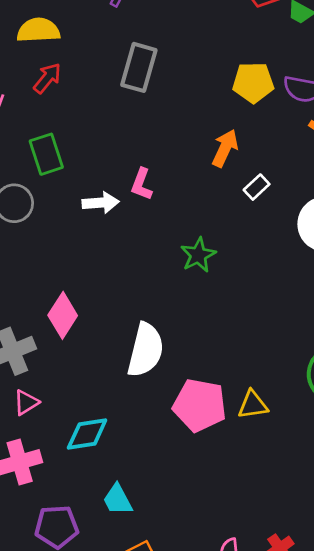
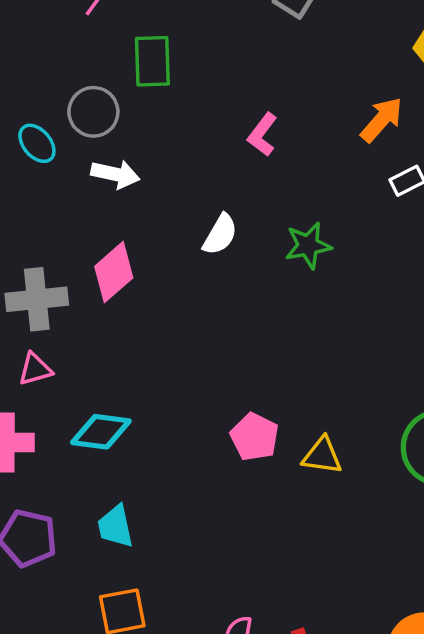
white arrow: (101, 203) -> (115, 174), moved
white semicircle: (146, 350) -> (220, 234), moved, size x0.6
pink pentagon: (200, 405) -> (254, 437), size x0.7

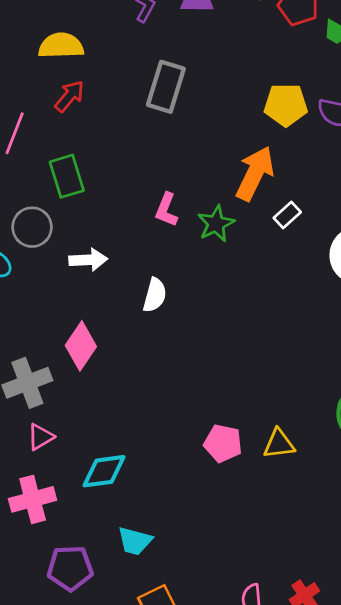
orange arrow: (382, 120) -> (255, 173), size x1.4
white arrow: (115, 174) -> (88, 260), moved
green star: (308, 245) -> (216, 224), moved
cyan trapezoid: (115, 526) -> (135, 541), turned -48

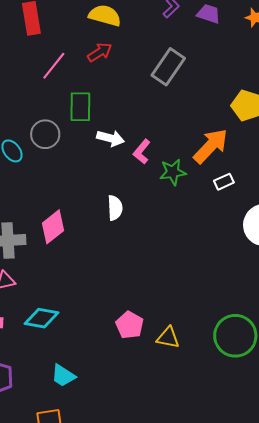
white arrow: (88, 260) -> (111, 138), moved
white semicircle: (155, 295) -> (115, 208), turned -35
cyan trapezoid: (135, 541) -> (63, 376), moved

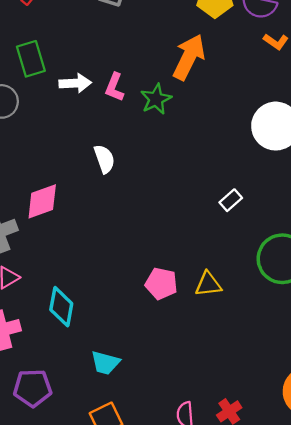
white rectangle: (224, 182) -> (231, 200), moved
pink diamond: (53, 227) -> (42, 201), turned 36
cyan diamond: (42, 318) -> (61, 307), turned -72

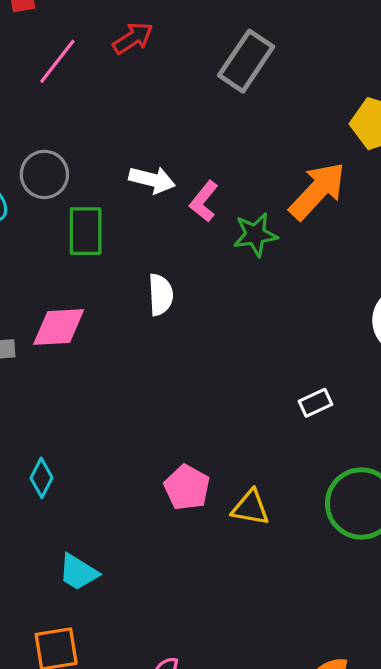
green rectangle: (31, 59) -> (86, 231), moved
cyan diamond: (61, 307) -> (41, 478), size x0.7

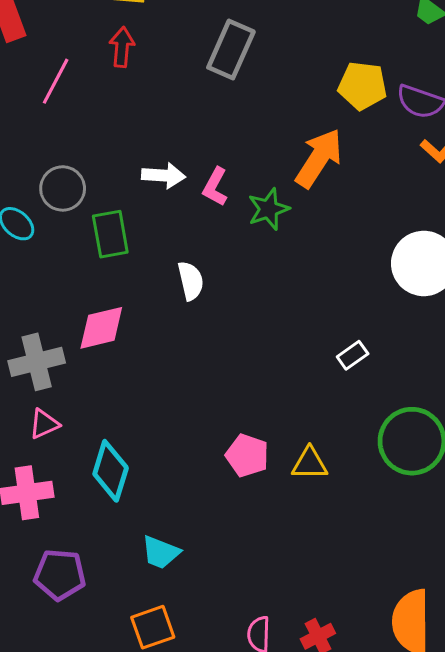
red arrow: (133, 38) -> (122, 47), turned -42
cyan diamond: (41, 478) -> (111, 471), size x1.6

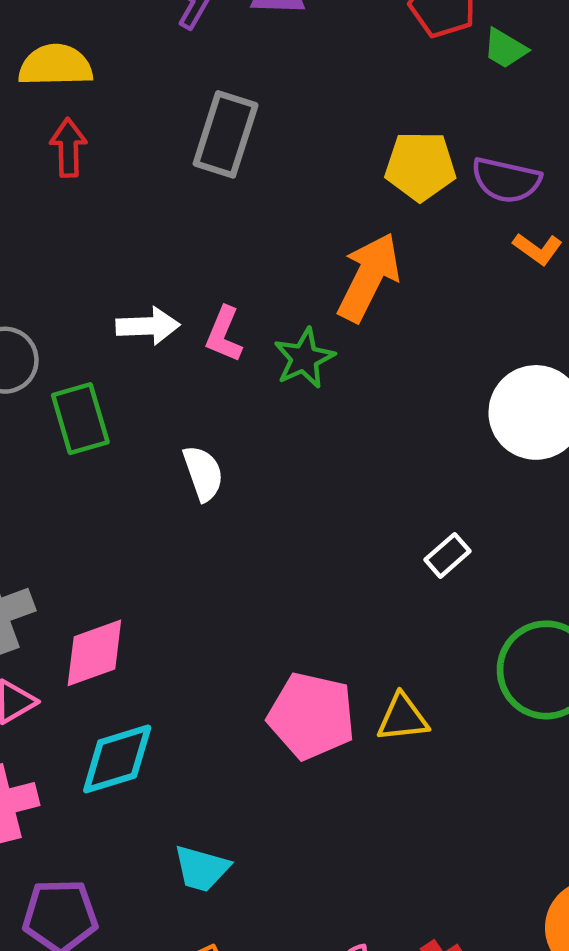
pink diamond: (101, 328) -> (94, 653), moved
pink pentagon: (247, 456) -> (311, 716), size x1.4
cyan diamond: (111, 471) -> (117, 759), turned 62

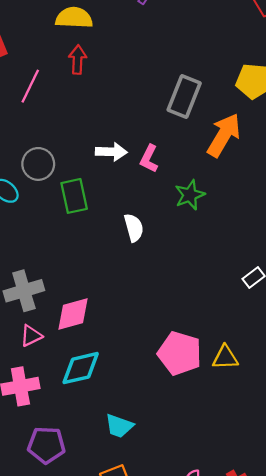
gray rectangle: (226, 134) -> (184, 97), moved
green star: (304, 358) -> (190, 195), moved

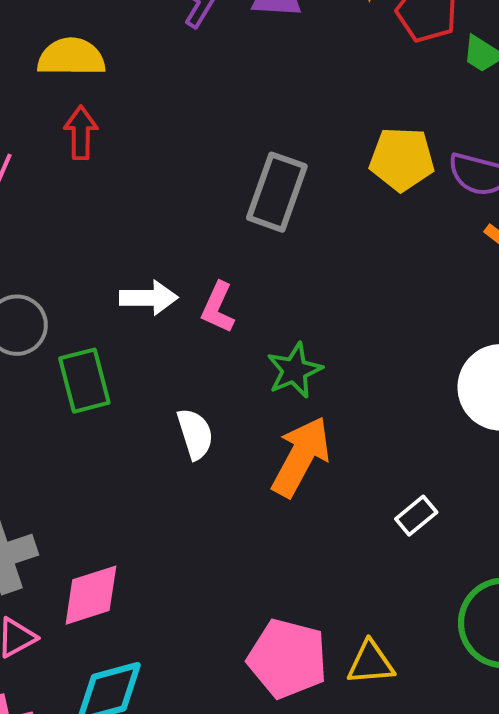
orange arrow: (224, 135) -> (301, 457), moved

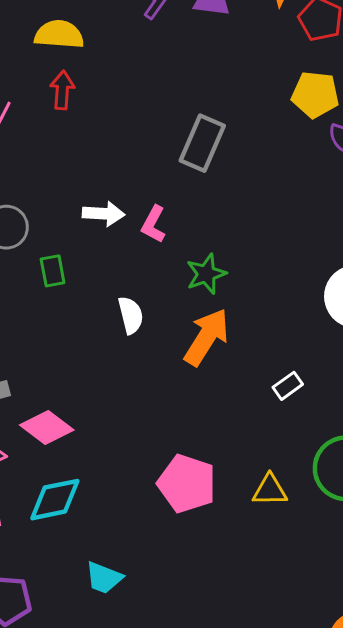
yellow pentagon: (402, 159) -> (315, 95), moved
green rectangle: (84, 381) -> (53, 271), size x0.7
pink diamond: (91, 595) -> (47, 428), turned 51
yellow triangle: (371, 663) -> (270, 490), moved

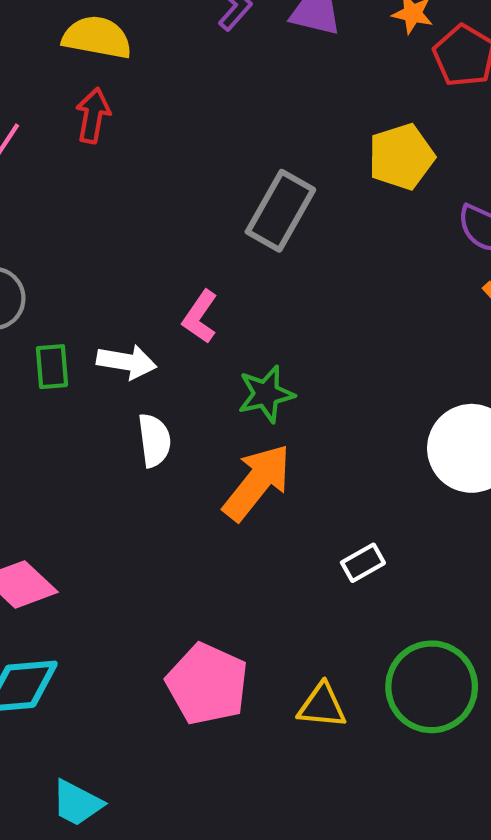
yellow pentagon: (315, 95) -> (401, 157), moved, turned -30
white arrow: (104, 214) -> (127, 362), moved

